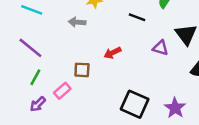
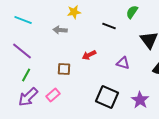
purple triangle: (160, 48) -> (123, 63), moved
pink rectangle: (62, 91) -> (53, 95), moved
purple arrow: (38, 104) -> (28, 97), size x1.5

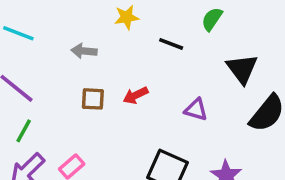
yellow star: (74, 12) -> (127, 17), moved
brown square: (64, 69) -> (93, 99), moved

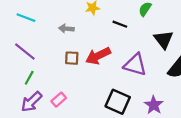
red arrow: (136, 95) -> (98, 56), size x1.6
purple triangle: (196, 110) -> (135, 65), size x1.6

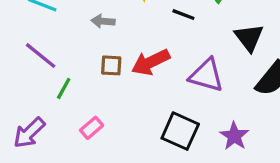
green line: (29, 78) -> (64, 88), moved
purple arrow: (31, 102) -> (29, 133), moved

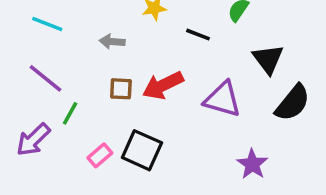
black square: (180, 131) -> (142, 150), moved
purple arrow: (29, 133) -> (33, 140), moved

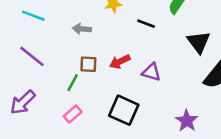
red arrow: (163, 85) -> (120, 62), size x0.7
purple triangle: (223, 99) -> (151, 72), moved, size x0.7
green line: (70, 113) -> (73, 83), moved
black square: (142, 150) -> (124, 110), moved

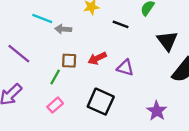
cyan line: (33, 16) -> (42, 19), moved

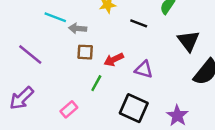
brown square: (69, 61) -> (85, 52), moved
green line: (55, 77) -> (96, 83), moved
black square: (101, 102) -> (134, 108), moved

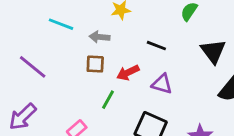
black line: (139, 23) -> (156, 46), moved
gray arrow: (78, 28) -> (99, 37), moved

